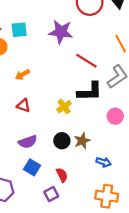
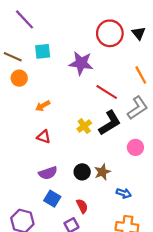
cyan square: (19, 30) -> (43, 51), moved
black L-shape: (90, 92) -> (110, 123), turned -30
yellow cross: (64, 107) -> (84, 126), moved

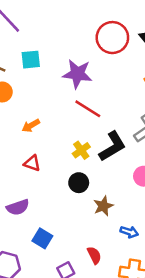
red line: (107, 92) -> (88, 109), moved
black circle: (82, 172) -> (79, 183), moved
purple semicircle: (48, 173) -> (18, 207), moved
red semicircle: (82, 206) -> (94, 255), moved

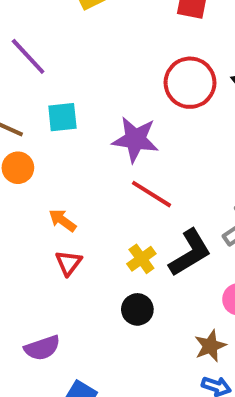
orange arrow: (31, 126) -> (62, 220), turned 66
red triangle: (32, 163) -> (69, 263), moved, turned 48
brown star: (103, 206) -> (210, 346), moved

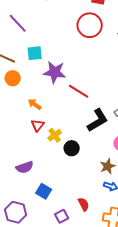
red circle: (190, 83) -> (90, 25), moved
purple star: (135, 139) -> (55, 72), moved
yellow cross: (141, 259) -> (55, 135), moved

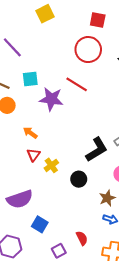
red line: (79, 91) -> (77, 84), moved
black circle: (72, 148) -> (79, 179), moved
purple semicircle: (25, 167) -> (20, 199), size x1.4

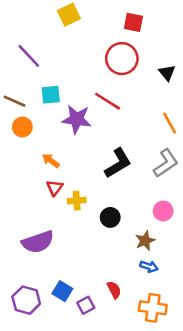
black L-shape: (97, 150) -> (118, 163), moved
yellow cross: (51, 165) -> (77, 201), turned 32
blue square: (40, 224) -> (62, 291), moved

